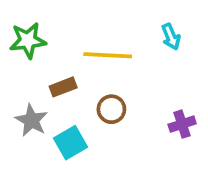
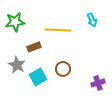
brown circle: (111, 109) -> (63, 69), moved
purple cross: (182, 124) -> (98, 83), moved

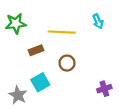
gray star: (17, 65) -> (18, 95), moved
brown circle: (63, 69) -> (67, 63), moved

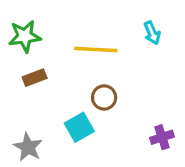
brown rectangle: (36, 50) -> (35, 78), moved
cyan square: (40, 82) -> (79, 127), moved

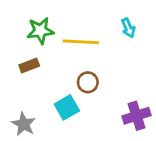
green star: (25, 36) -> (40, 31), moved
purple cross: (162, 137) -> (137, 116), size x1.4

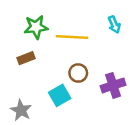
purple cross: (137, 116) -> (113, 85), moved

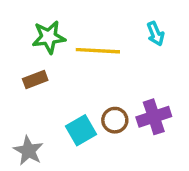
brown circle: (78, 73) -> (115, 120), moved

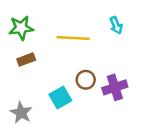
green star: (49, 37) -> (21, 28), moved
brown circle: (115, 120) -> (86, 80), moved

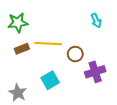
yellow line: (73, 38) -> (48, 44), moved
brown circle: (86, 80) -> (75, 54), moved

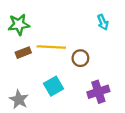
purple cross: (95, 72) -> (98, 92), moved

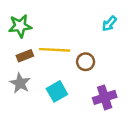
cyan arrow: (103, 22) -> (109, 24), turned 64
gray star: (19, 100) -> (20, 83), moved

